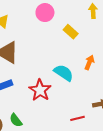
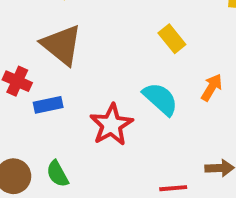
yellow rectangle: (71, 32) -> (172, 39), moved

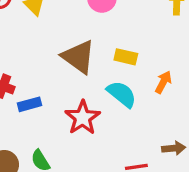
yellow rectangle: (172, 39) -> (126, 57), moved, turned -35
brown triangle: (62, 45) -> (78, 57), moved

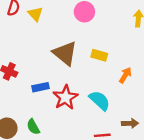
cyan semicircle: (122, 94) -> (100, 100), moved
blue rectangle: (29, 104) -> (41, 87), moved

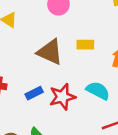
red star: (65, 97) -> (62, 97), turned 30

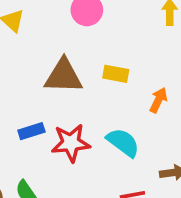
brown triangle: (50, 52) -> (63, 76), turned -32

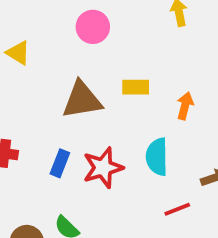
blue rectangle: (31, 131) -> (60, 163), turned -40
cyan semicircle: (123, 142) -> (157, 157), turned -116

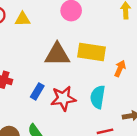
yellow triangle: (18, 53) -> (23, 19), turned -42
yellow rectangle: (136, 87) -> (91, 52), size x1.6

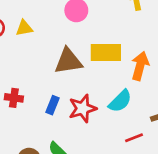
orange arrow: (120, 68) -> (140, 66), size x1.5
cyan semicircle: (98, 97) -> (120, 101), turned -135

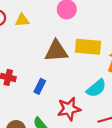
red star: (83, 108) -> (69, 109), moved

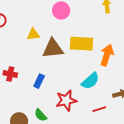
yellow triangle: (22, 20) -> (33, 34), moved

